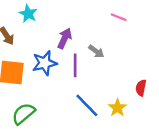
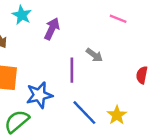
purple arrow: (65, 38) -> (52, 29), moved
blue star: (45, 63) -> (39, 95), moved
red semicircle: (141, 88) -> (142, 75), moved

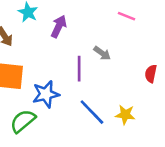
yellow star: (117, 115) -> (125, 115), turned -30

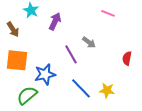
purple line: (79, 69) -> (71, 54), turned -30

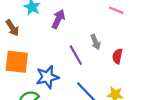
gray arrow: (89, 42) -> (95, 42), turned 32
red semicircle: (127, 58) -> (117, 56), moved

